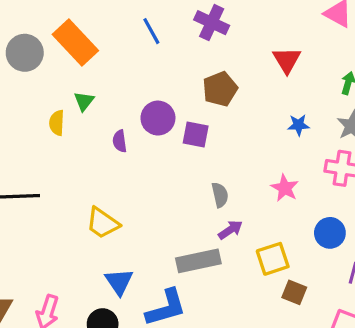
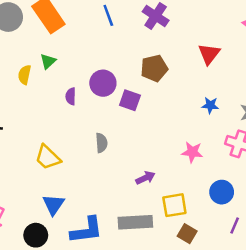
pink star: (285, 188) -> (192, 152), turned -30
gray semicircle: (220, 195) -> (101, 143), moved
gray rectangle: (198, 261) -> (135, 222), moved

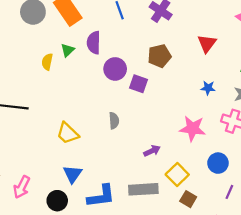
purple semicircle: (71, 96) -> (94, 43), moved, size x1.5
pink star: (192, 152) -> (193, 128), size x1.4
yellow square: (174, 205) -> (177, 175), turned -35

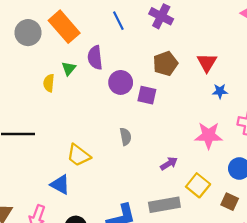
red triangle: (207, 43) -> (207, 62), moved
blue triangle: (72, 174) -> (60, 185), moved, turned -30
brown square: (188, 199) -> (230, 202), moved

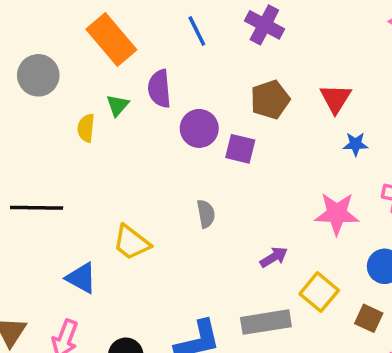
gray circle: (28, 33) -> (38, 75), moved
blue triangle: (60, 185) -> (81, 278), moved

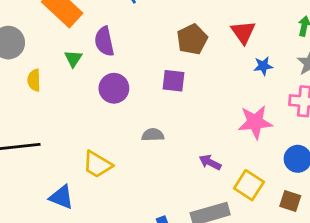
yellow semicircle: (86, 128) -> (34, 80), moved
purple circle: (199, 128) -> (114, 88), moved
gray semicircle: (206, 214) -> (153, 135), turned -75
purple arrow: (274, 257) -> (210, 162), turned -115

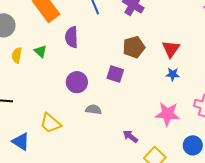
green triangle: (73, 58) -> (40, 51), moved, turned -32
blue star: (263, 66) -> (173, 74), moved
purple circle: (114, 88) -> (77, 82), moved

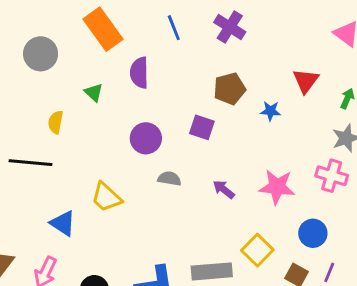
red triangle: (171, 49) -> (306, 81), moved
yellow semicircle: (17, 55) -> (56, 122), moved
blue star: (173, 74) -> (270, 111), moved
purple arrow: (130, 136) -> (224, 189), moved

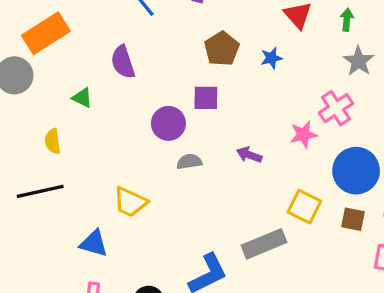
orange rectangle: (103, 29) -> (46, 33), moved, turned -69
purple circle: (146, 138) -> (168, 123), moved
pink cross: (332, 176) -> (336, 108), moved, turned -32
pink star: (277, 187) -> (303, 135), size x0.7
blue circle: (313, 233) -> (356, 171), size x1.5

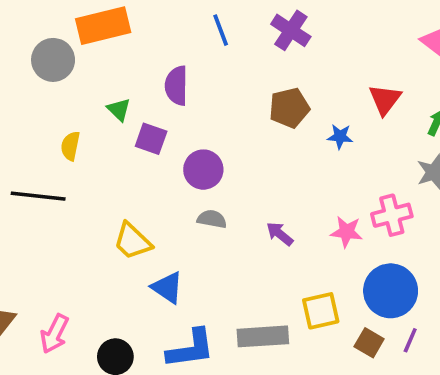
purple square: (206, 98) -> (151, 139), moved
yellow square: (304, 207) -> (321, 311), turned 32
blue triangle: (94, 243) -> (167, 288), moved

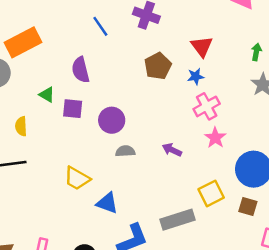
red triangle: (385, 99) -> (202, 46), moved
pink cross: (392, 215) -> (207, 106), moved
pink star: (347, 232) -> (215, 138), turned -30

